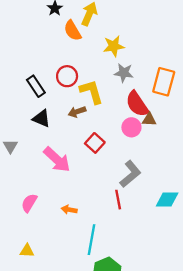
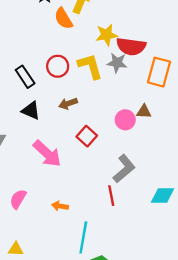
yellow L-shape: (91, 92) -> (90, 66), moved
red semicircle: (137, 104) -> (131, 46), moved, turned -48

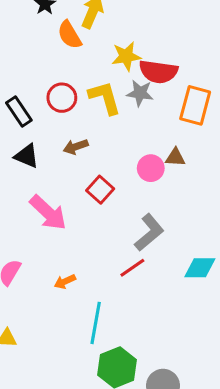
red line: (111, 196) -> (132, 268), turned 66
orange arrow: (60, 206) -> (65, 282), turned -35

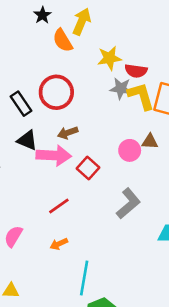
red semicircle: (158, 72) -> (136, 71), size x0.7
red circle: (62, 98) -> (56, 92), size x1.4
yellow L-shape: (105, 98) -> (141, 96), moved
pink arrow: (48, 213) -> (54, 155), moved, turned -40
red line: (132, 268) -> (59, 206), moved

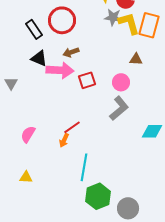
pink circle: (130, 150) -> (121, 82), moved
red square: (88, 168) -> (87, 80), turned 30
red line: (59, 206) -> (72, 127), moved
orange arrow: (59, 244) -> (64, 140), turned -40

